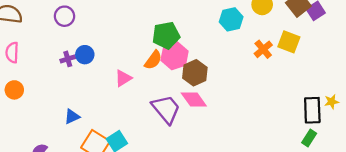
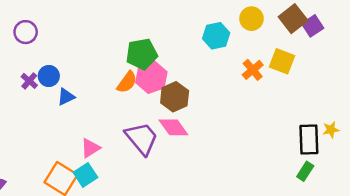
purple cross: (68, 59) -> (29, 81), turned -32
pink triangle: (123, 78) -> (90, 148), moved
blue triangle: (72, 117) -> (66, 97), moved

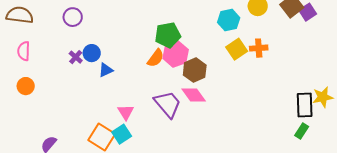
yellow square: (282, 61) -> (237, 49), moved, turned 35
orange cross: (253, 70) -> (259, 48), turned 36
yellow star: (331, 130) -> (323, 97), size x1.5
pink triangle: (90, 148) -> (126, 112), turned -30

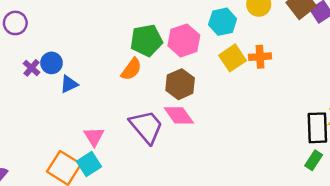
purple circle: (73, 17) -> (15, 23), moved
pink hexagon: (176, 54) -> (184, 40), moved

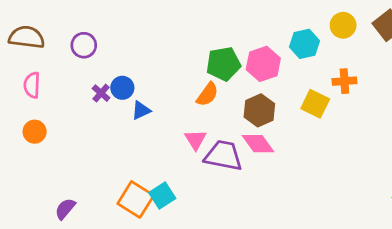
yellow square: (233, 58) -> (315, 104), moved, turned -30
purple trapezoid: (146, 127) -> (223, 156), turned -39
pink triangle: (94, 137) -> (195, 140), moved

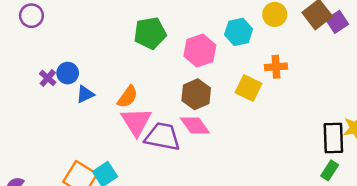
purple circle: (84, 45) -> (31, 16), moved
green pentagon: (223, 64) -> (150, 33), moved
orange semicircle: (207, 94) -> (128, 97), moved
pink triangle: (195, 140) -> (136, 122), size x1.5

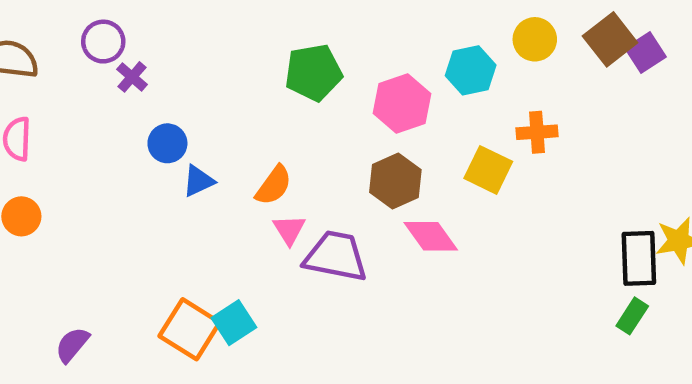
purple cross: (48, 78) -> (132, 77), moved
pink triangle: (136, 122) -> (289, 230), size x0.6
pink diamond: (195, 125) -> (431, 236), moved

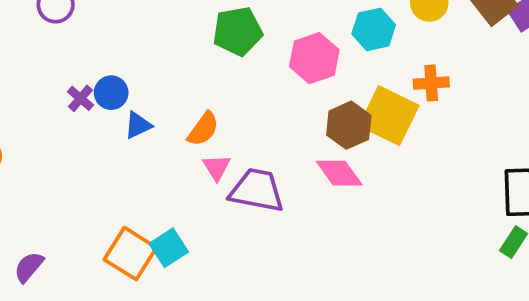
purple cross: (132, 77) -> (81, 98), moved
yellow square: (488, 170) -> (389, 116), size x1.4
brown hexagon: (395, 181) -> (349, 125), moved

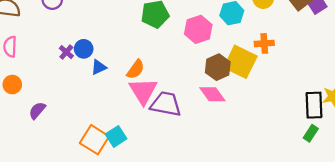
pink triangle: (217, 167) -> (143, 91), size x1.8
purple semicircle: (29, 267) -> (37, 110), moved

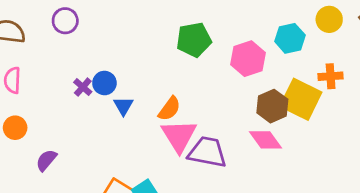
blue triangle: (99, 67) -> (123, 106), turned -35

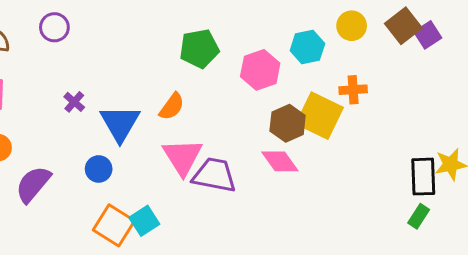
blue circle: (104, 83) -> (99, 169), moved
blue triangle: (123, 106) -> (120, 123), size x1.8
orange semicircle: (169, 109) -> (172, 107), moved
purple semicircle: (46, 160) -> (33, 184), size x1.5

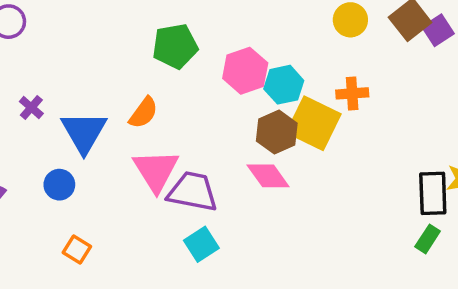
cyan hexagon: (307, 47) -> (284, 85), moved
cyan square: (144, 221) -> (201, 244), moved
orange square: (114, 225) -> (77, 250), size x0.6

